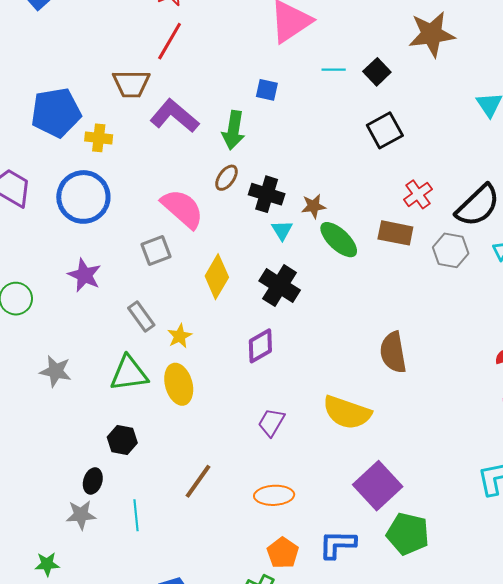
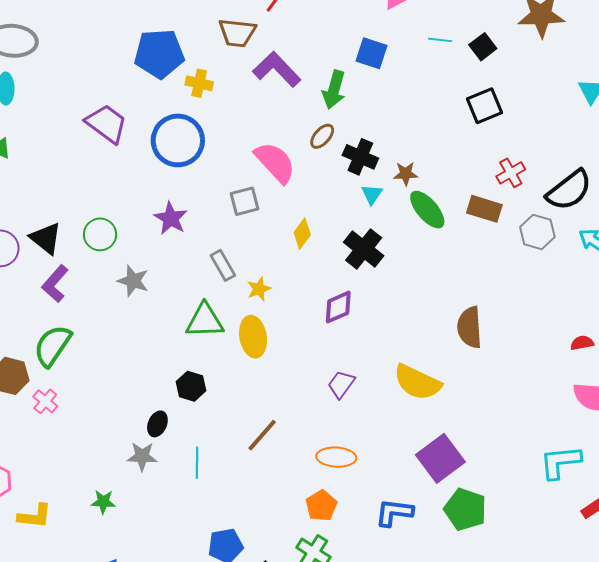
blue square: (267, 90) -> (372, 53), size x1.4
yellow diamond: (217, 277) -> (302, 234), size x0.7
gray star: (56, 371) -> (133, 281), moved
orange pentagon: (283, 553) -> (321, 506), moved

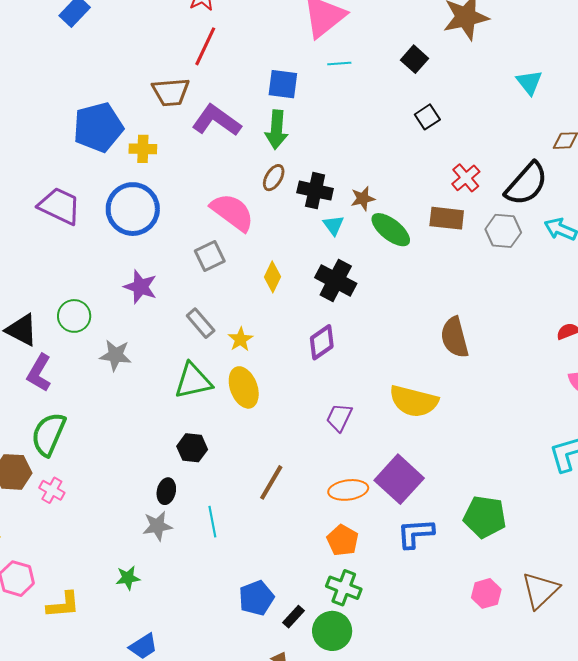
cyan line: (440, 40) -> (339, 63), moved
blue square: (372, 53) -> (283, 84), moved
black square: (484, 106) -> (427, 117), size x0.7
purple square: (440, 458) -> (399, 479), moved

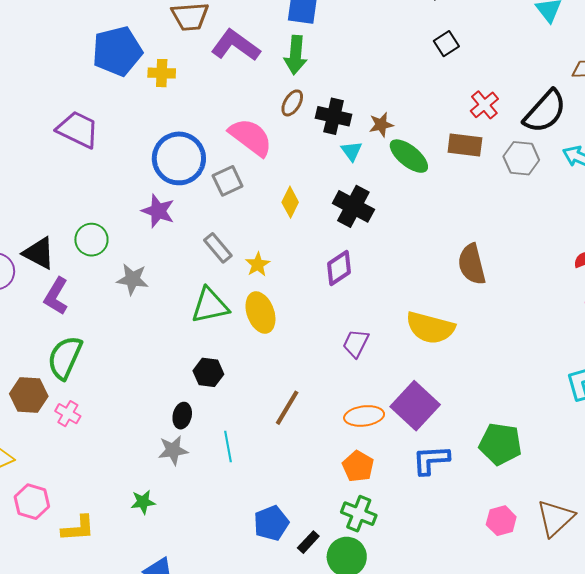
blue circle: (133, 209) -> (179, 158), moved

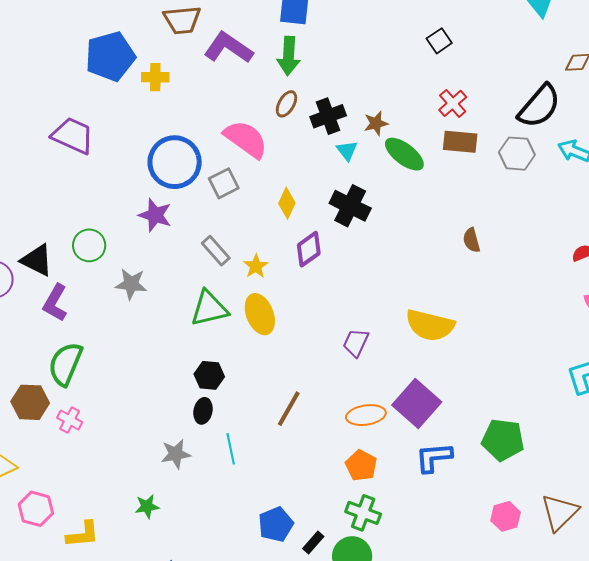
red cross: (484, 105) -> (453, 103), moved
black cross: (334, 116) -> (328, 116), turned -32
brown semicircle: (472, 264) -> (472, 240), moved, size x0.6
purple diamond: (339, 268) -> (309, 249), moved
black ellipse: (182, 416) -> (203, 411), moved

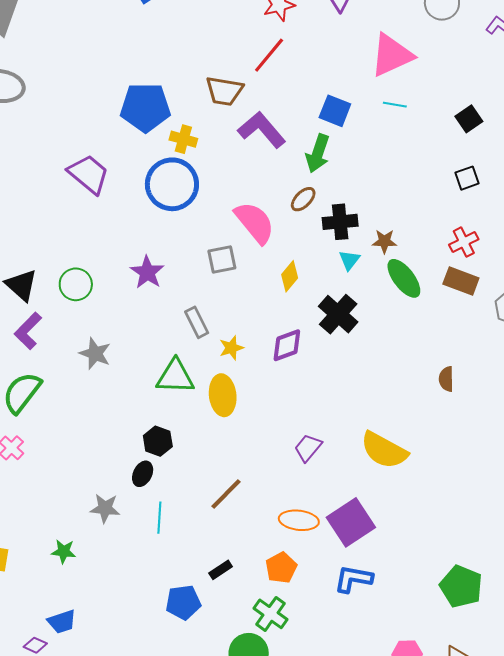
blue circle: (175, 162) -> (172, 184), moved
yellow diamond: (287, 203) -> (290, 276), moved
gray star: (131, 284) -> (95, 354), moved
green pentagon: (503, 440) -> (461, 586), moved
black rectangle: (313, 542) -> (221, 570), moved

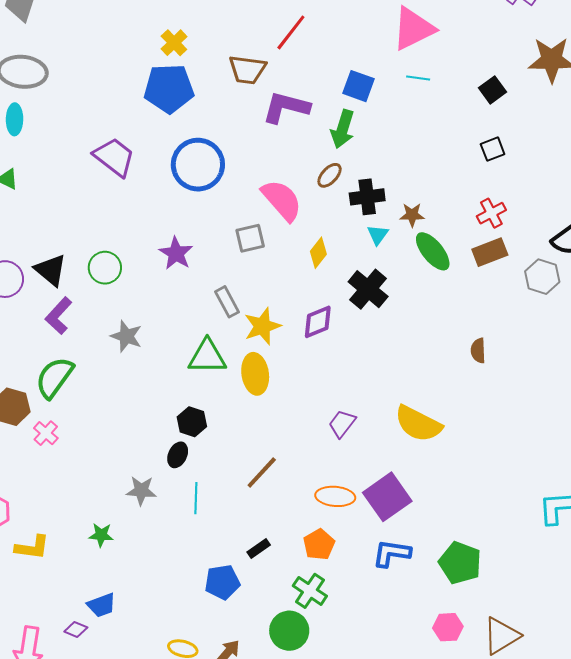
purple L-shape: (262, 130) -> (286, 107), turned -33
yellow cross: (183, 139) -> (174, 43), moved, turned 32
brown rectangle: (461, 281) -> (490, 252), turned -40
yellow star: (231, 348) -> (262, 326), size x1.5
green pentagon: (461, 586) -> (460, 563), moved

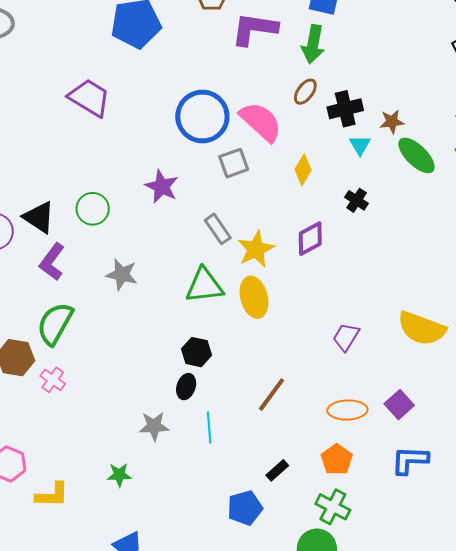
blue circle: (198, 165) -> (202, 116), moved
black cross: (368, 289) -> (357, 200), size x0.6
purple square: (387, 497) -> (399, 405), size x0.6

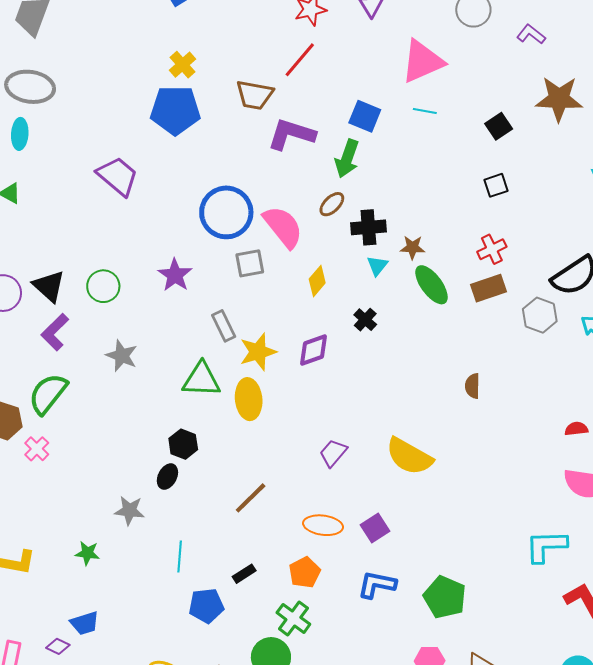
cyan line: (209, 428) -> (180, 556), moved

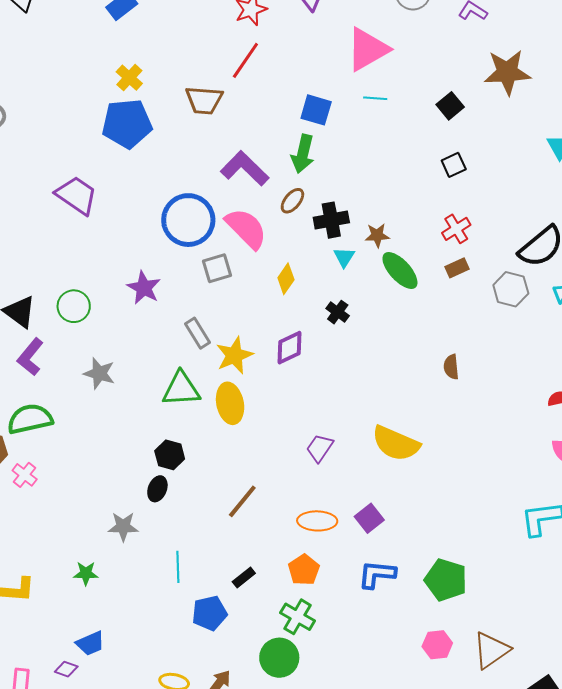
purple L-shape: (291, 134) -> (245, 168), moved, turned 33
brown rectangle: (488, 288) -> (457, 268), size x0.7
green semicircle: (48, 394) -> (30, 419), turned 45

